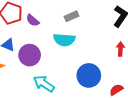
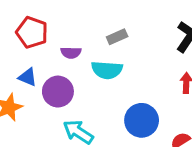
purple semicircle: (33, 20) -> (71, 53), moved, turned -40

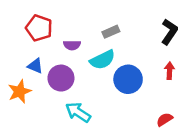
cyan semicircle: (107, 70) -> (102, 60), turned -30
blue circle: (142, 120) -> (128, 79), moved

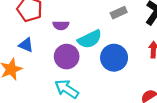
gray rectangle: (111, 32) -> (119, 13), moved
purple circle: (61, 78) -> (67, 57), moved

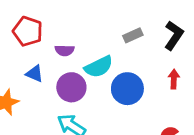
blue triangle: (26, 45) -> (35, 74), moved

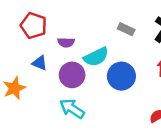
gray rectangle: (133, 35) -> (126, 29), turned 49

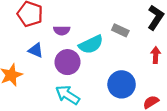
gray rectangle: (126, 29) -> (120, 30), moved
blue circle: (121, 76) -> (122, 84), moved

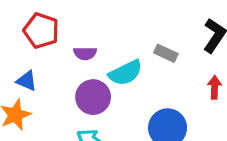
blue triangle: (36, 50) -> (27, 81), moved

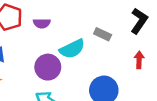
purple semicircle: (85, 53) -> (42, 23), moved

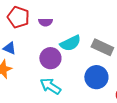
gray rectangle: (103, 34) -> (102, 47), moved, size x1.5

